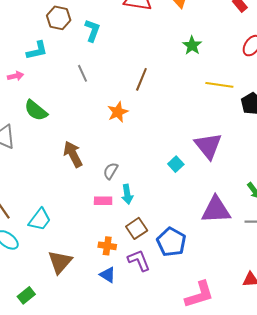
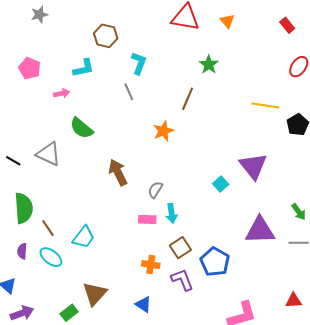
cyan L-shape: (92, 31) -> (139, 63), moved
green star: (192, 45) -> (209, 65), moved
brown triangle: (60, 262) -> (95, 294), moved
blue triangle: (108, 275) -> (143, 304), moved

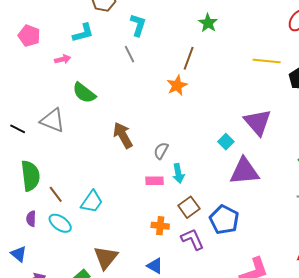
orange star: (163, 131) -> (177, 85), moved
purple triangle: (260, 230) -> (244, 171), moved

